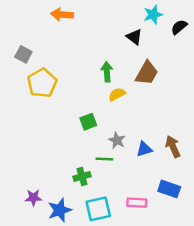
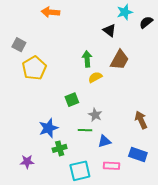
blue triangle: (144, 149) -> (104, 141), moved
green cross: (82, 176) -> (60, 148), moved
blue star: (60, 210) -> (48, 128), moved

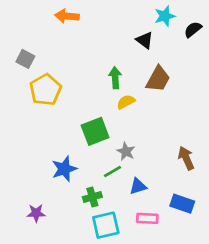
green square: (72, 100) -> (95, 131), size x1.5
green line: (85, 130) -> (112, 172), turned -32
green cross: (60, 148) -> (92, 197), moved

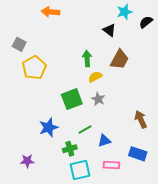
gray star: (126, 151) -> (98, 99), moved

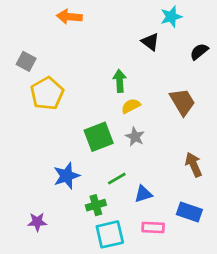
black semicircle: (146, 22) -> (199, 52), moved
brown trapezoid: (120, 60) -> (182, 102), moved, turned -60

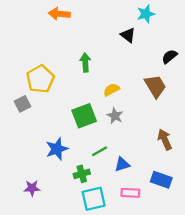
black semicircle: (199, 52) -> (169, 56), moved
gray square: (26, 61) -> (23, 104), moved, turned 35
green arrow: (120, 81) -> (85, 62), moved

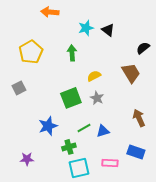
cyan star: (146, 14) -> (86, 28), moved
yellow pentagon: (40, 79) -> (31, 52), moved
blue triangle: (122, 164) -> (103, 131), moved

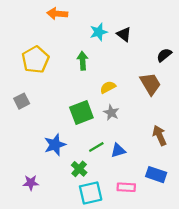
green cross: (69, 147) -> (79, 169), turned -32

